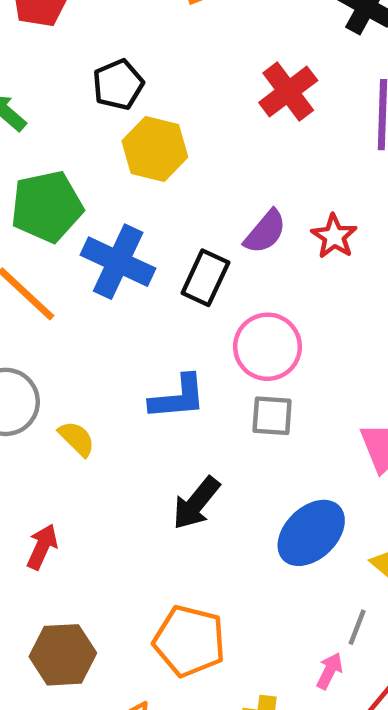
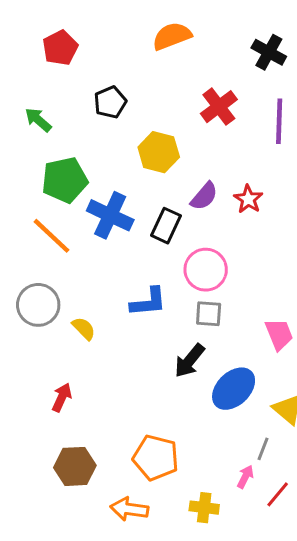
yellow hexagon: (155, 149) -> (159, 152), moved
black arrow: (196, 503) -> (189, 361), moved

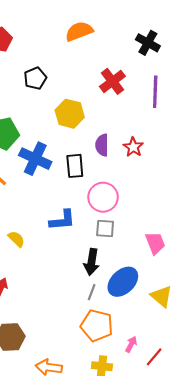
purple semicircle: (204, 196) -> (102, 145), turned 140
black rectangle: (166, 226) -> (75, 166), turned -30
black arrow: (189, 361) -> (92, 262), turned -30
gray line: (263, 449) -> (92, 292), moved
orange pentagon: (156, 458) -> (97, 326), moved

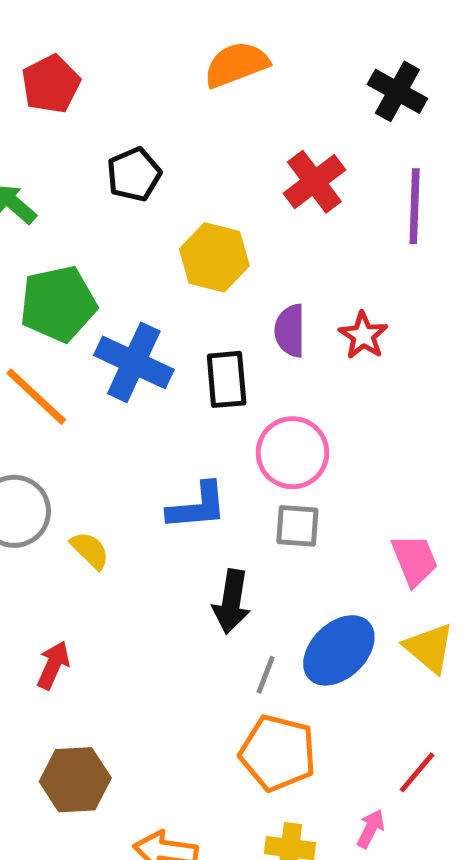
black arrow: (92, 262) -> (231, 602), moved
yellow triangle: (161, 296) -> (429, 648), moved
pink arrow: (131, 344) -> (371, 829), moved
red line: (154, 357) -> (417, 772), moved

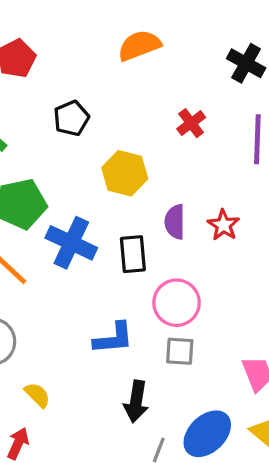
red cross: (314, 182) -> (191, 123), size x0.7
yellow semicircle: (90, 550) -> (37, 395), moved

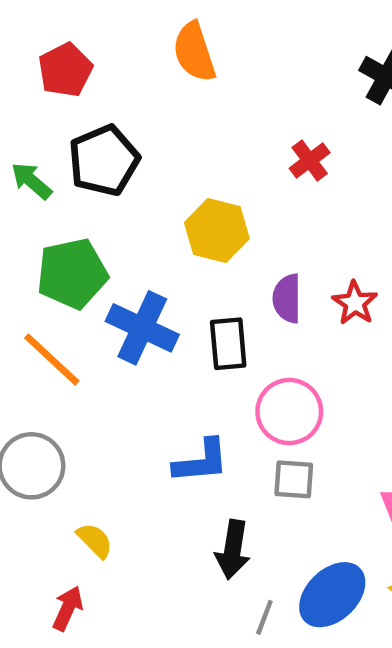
orange semicircle: (139, 45) -> (194, 52), moved, turned -87
black pentagon: (71, 118) -> (104, 160), moved, size x1.4

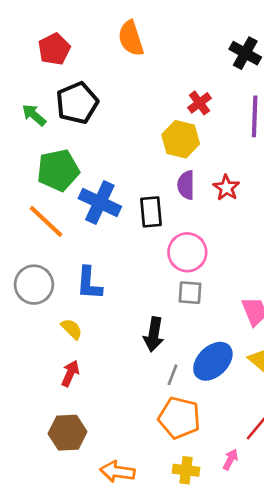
yellow hexagon: (217, 231) -> (181, 139), moved
blue L-shape: (201, 461) -> (89, 283), moved, turned 99
red arrow: (68, 608) -> (70, 373), moved

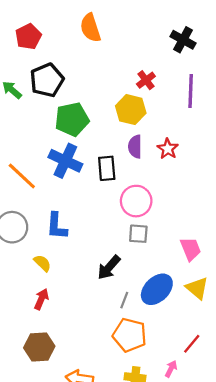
green pentagon: (58, 170) -> (72, 119), moved
black arrow: (154, 334) -> (109, 267), turned 32

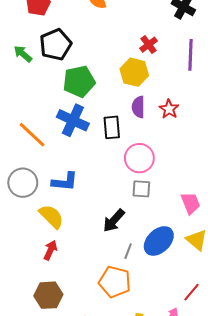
blue L-shape: (57, 226) -> (65, 182), turned -88
yellow semicircle: (42, 263) -> (51, 216), size x1.5
orange pentagon: (130, 335) -> (115, 282), moved

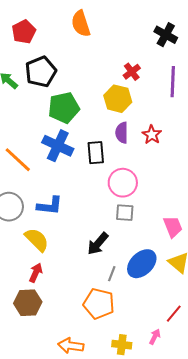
brown hexagon: (48, 295) -> (28, 303), moved

